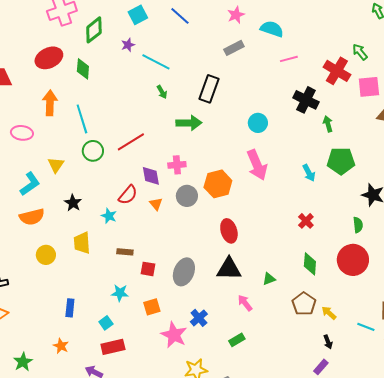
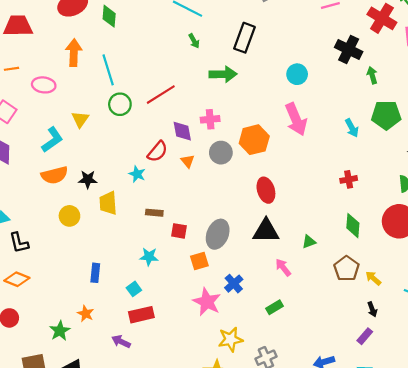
black star: (73, 203) -> (88, 179), moved, turned -30
red cross: (306, 221) -> (349, 179), turned 35
orange square: (152, 307) -> (199, 261), moved
green star: (23, 362) -> (60, 331), moved

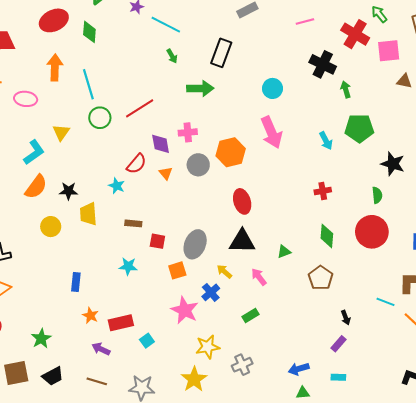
orange semicircle: (54, 175) -> (36, 187), turned -40
yellow arrow: (373, 278) -> (224, 272), moved
cyan square: (134, 289) -> (147, 341), moved
orange star: (86, 314) -> (90, 315), moved

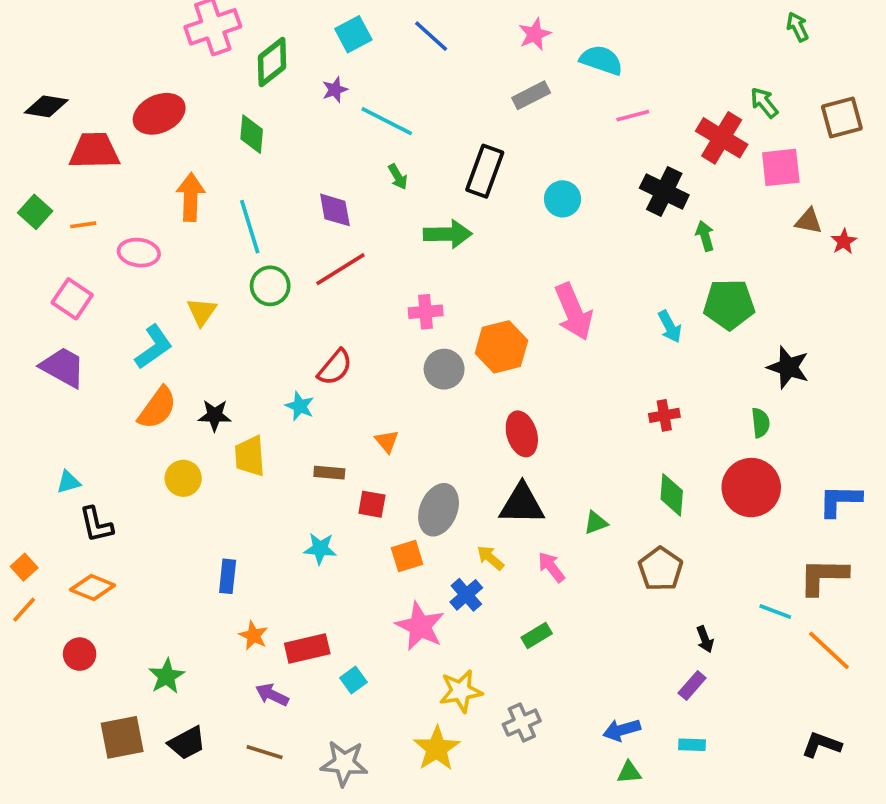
red ellipse: (54, 20) -> (159, 114), moved
cyan circle: (272, 88) -> (562, 199), moved
purple diamond: (161, 144) -> (335, 210), moved
orange triangle: (166, 173) -> (387, 441), moved

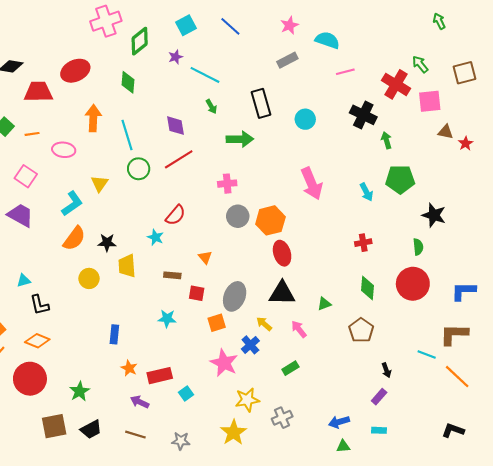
black rectangle: (485, 171) -> (261, 103), turned -36
orange hexagon: (501, 347) -> (270, 220), moved
red circle: (80, 654) -> (30, 379), size x1.8
gray star: (344, 763) -> (181, 441), size x0.7

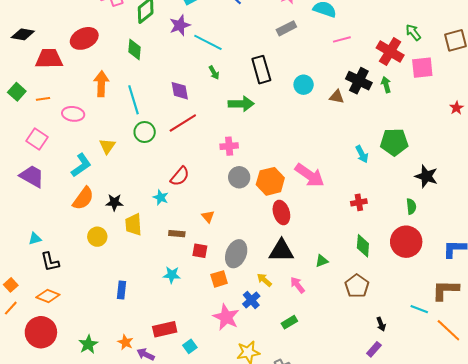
purple star: (176, 57) -> (180, 25), size x1.5
brown triangle: (446, 132) -> (337, 97), moved
green arrow: (386, 140) -> (386, 85), moved
pink arrow: (312, 184) -> (310, 175), moved, turned -32
orange star: (129, 368) -> (125, 342), moved

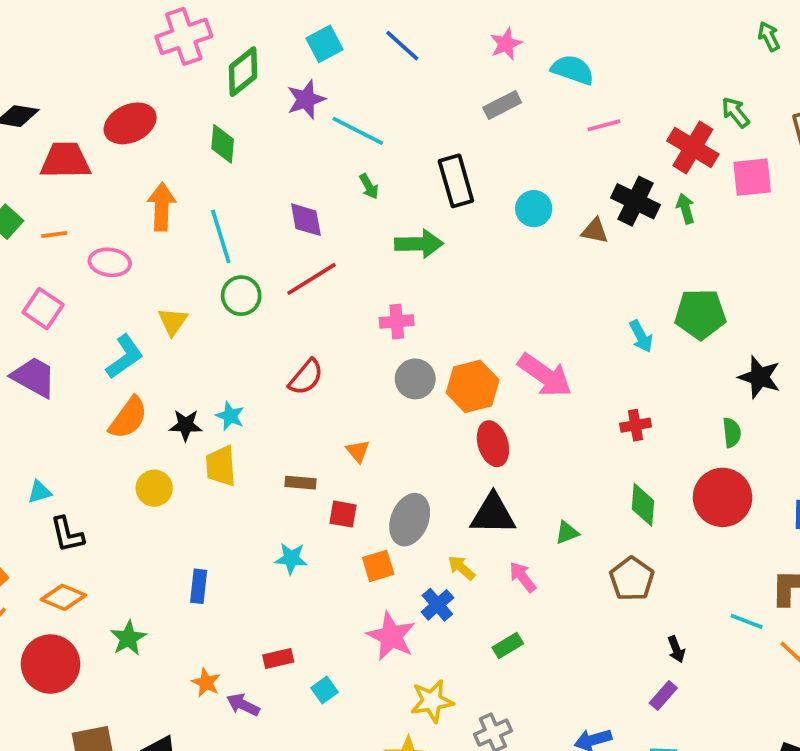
cyan star: (161, 197) -> (230, 416), moved
red rectangle: (165, 329) -> (278, 658), size x0.7
green star: (88, 344) -> (128, 638), moved

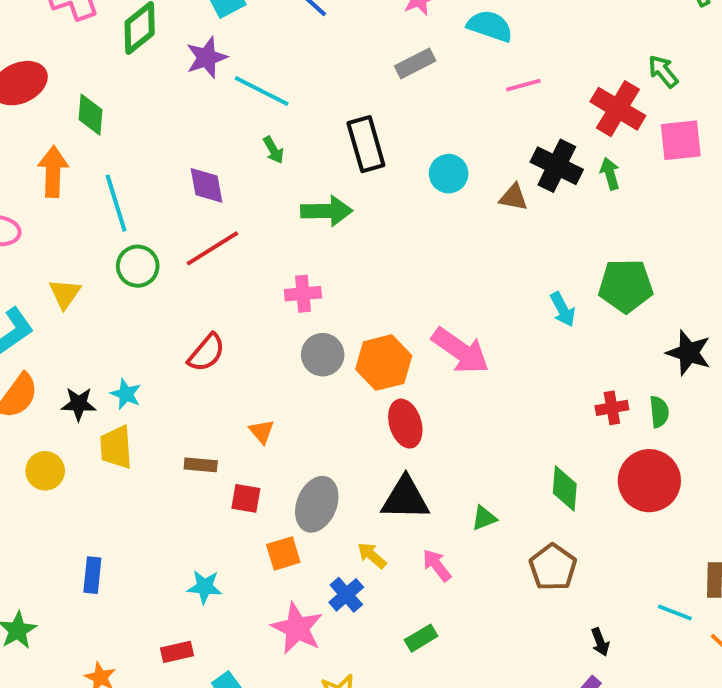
green diamond: (223, 144) -> (90, 115), moved
red cross: (636, 425) -> (612, 408), moved
cyan star: (291, 559) -> (205, 587), moved

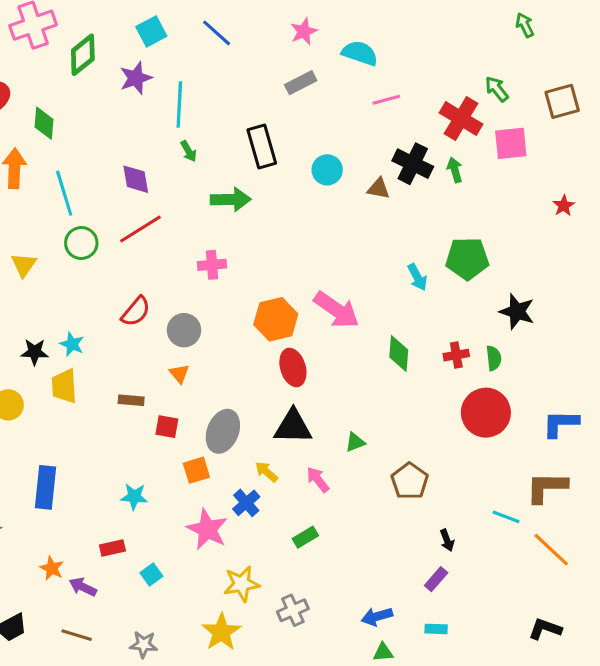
cyan line: (262, 91) -> (179, 105), turned 66
gray circle: (323, 355) -> (184, 330), moved
green diamond: (565, 489) -> (399, 353), moved
blue rectangle: (92, 575) -> (45, 487), size x1.5

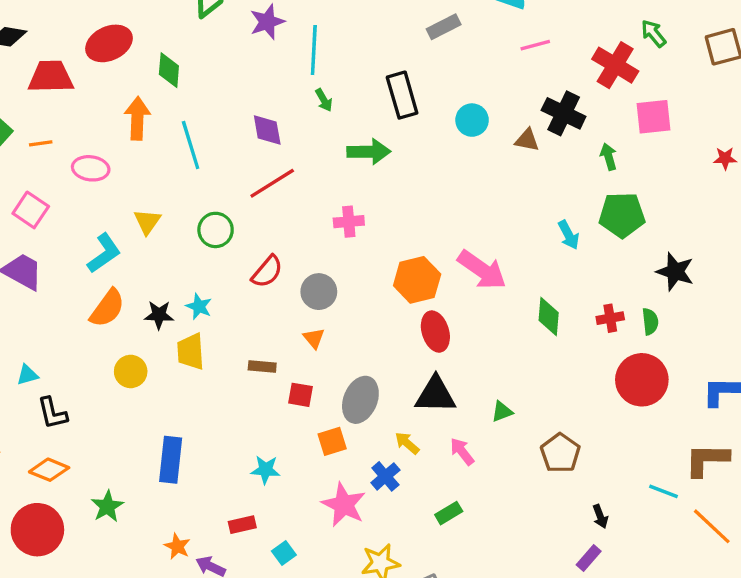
pink square: (511, 143) -> (654, 117), moved
green arrow: (455, 170) -> (609, 157), moved
red star: (564, 206) -> (725, 158), turned 30
green circle: (81, 243) -> (216, 230), moved

